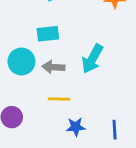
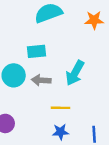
yellow line: (59, 99) -> (60, 108), moved

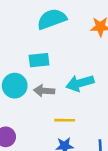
cyan arrow: (75, 73) -> (80, 83), turned 45

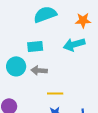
cyan arrow: (80, 83) -> (74, 44), moved

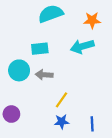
yellow line: (55, 93) -> (62, 100), turned -56

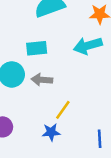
blue star: (62, 122) -> (51, 132), moved

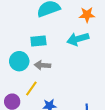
yellow line: (63, 110) -> (31, 88), moved

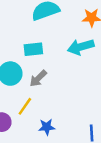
gray arrow: (42, 65) -> (38, 78), turned -49

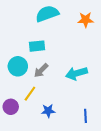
cyan arrow: (81, 47) -> (76, 73), moved

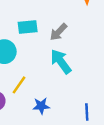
gray arrow: (41, 70) -> (58, 32), moved
cyan arrow: (76, 73) -> (61, 62), moved, turned 70

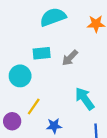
cyan arrow: (61, 62) -> (85, 99), moved

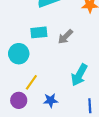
cyan arrow: (85, 99) -> (79, 75), turned -115
purple circle: (12, 121) -> (19, 100), moved

